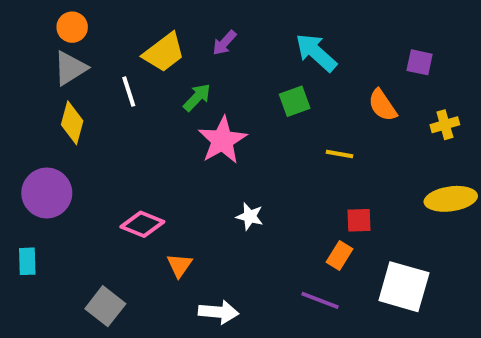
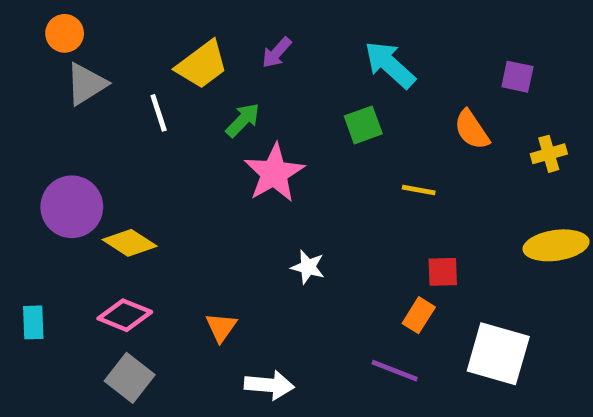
orange circle: (72, 27) -> (65, 33), moved
yellow diamond: (72, 123) -> (130, 243), moved, turned -72
purple circle: (47, 193) -> (72, 207), moved
pink diamond: (142, 224) -> (125, 315), moved

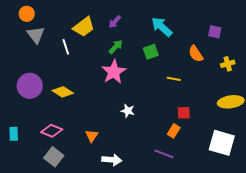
gray triangle: (86, 84) -> (36, 35), turned -36
green arrow: (243, 120) -> (116, 47), moved
yellow diamond: (130, 243) -> (63, 92), moved
white square: (498, 354) -> (222, 143), moved

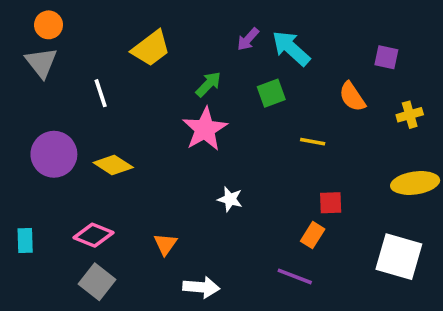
purple arrow: (115, 22) -> (248, 39), moved
gray triangle: (36, 35) -> (41, 63), moved
white line: (66, 47) -> (101, 93), moved

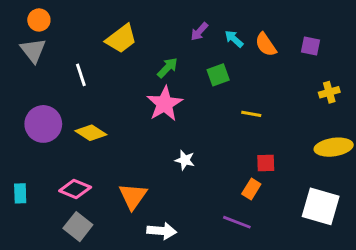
cyan arrow: (291, 48) -> (234, 39), size x0.6
orange semicircle: (352, 97) -> (266, 45), moved
orange triangle: (165, 244) -> (133, 196), size x1.5

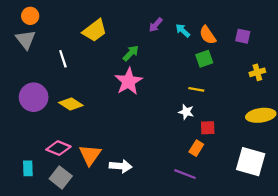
green square: (218, 75) -> (204, 59), moved
white star: (185, 160) -> (186, 112), moved
cyan rectangle: (20, 193) -> (28, 168), moved
orange triangle: (133, 196) -> (90, 155), moved
white arrow: (162, 231) -> (121, 166), moved

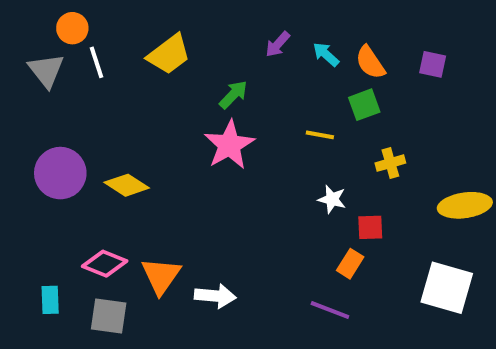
orange circle: (30, 16) -> (72, 28), moved
white line: (63, 59) -> (97, 62), moved
yellow cross: (257, 72) -> (390, 163), moved
yellow line: (196, 89) -> (320, 135), moved
gray square: (61, 177) -> (109, 316), turned -30

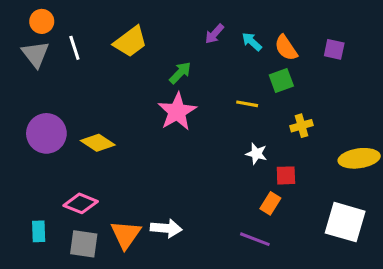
orange circle: (72, 28) -> (42, 21), moved
orange triangle: (161, 276) -> (126, 235), moved

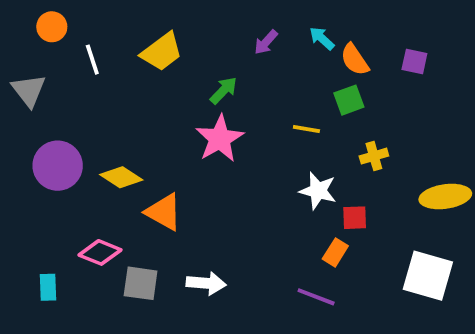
cyan arrow: (252, 42) -> (322, 38), moved
gray triangle: (36, 54) -> (29, 90), moved
white star: (256, 154) -> (318, 191), size x1.4
orange triangle: (126, 235) -> (164, 212), moved, turned -36
gray square: (84, 244) -> (141, 283), moved

